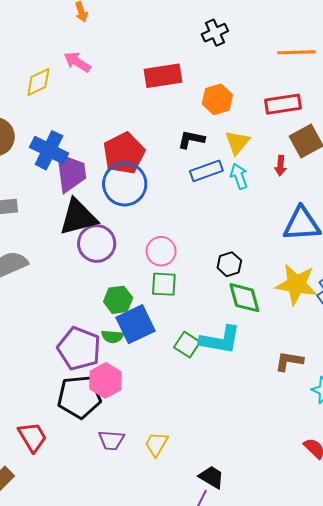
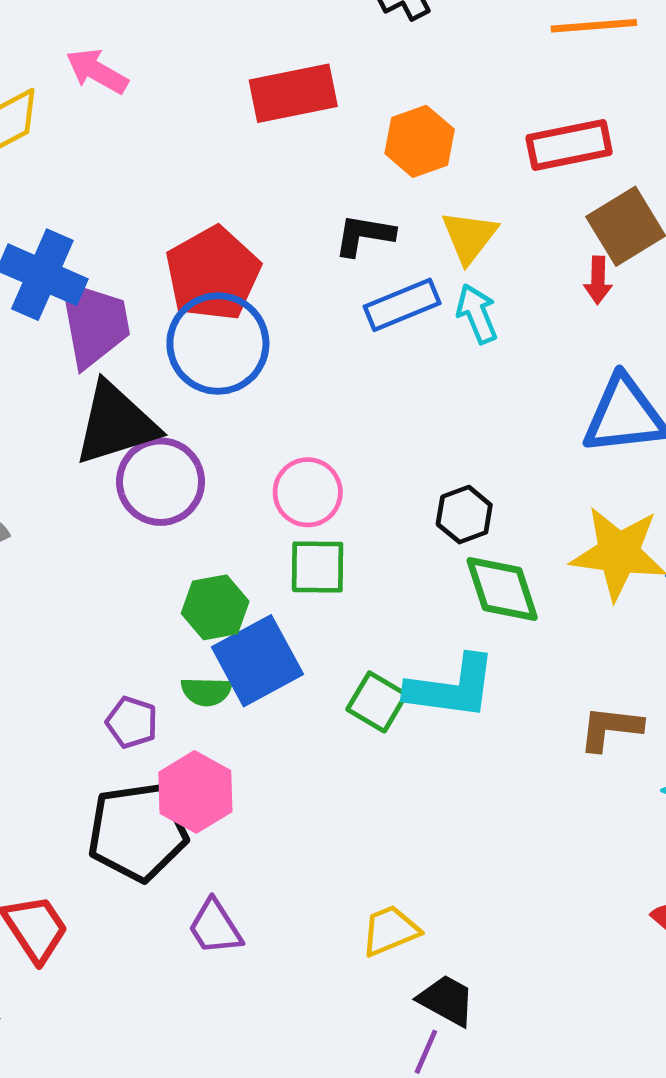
red arrow: (280, 166) -> (598, 280), moved
purple pentagon: (79, 349) -> (132, 722), size x0.5
purple trapezoid: (111, 440) -> (215, 927), turned 56
yellow trapezoid: (156, 444) -> (390, 931), moved, turned 40

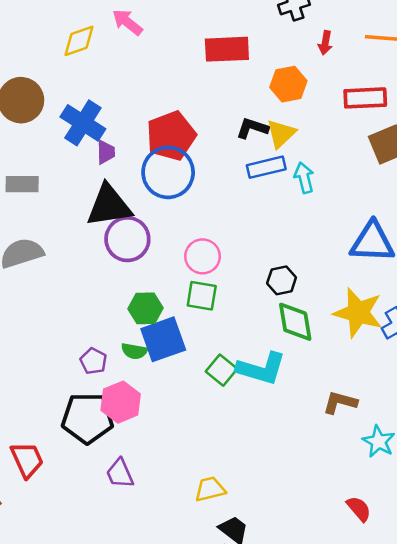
yellow triangle: (469, 237) -> (281, 134), moved
red arrow: (598, 280) -> (325, 43), moved
purple trapezoid: (94, 323) -> (106, 152), size x0.5

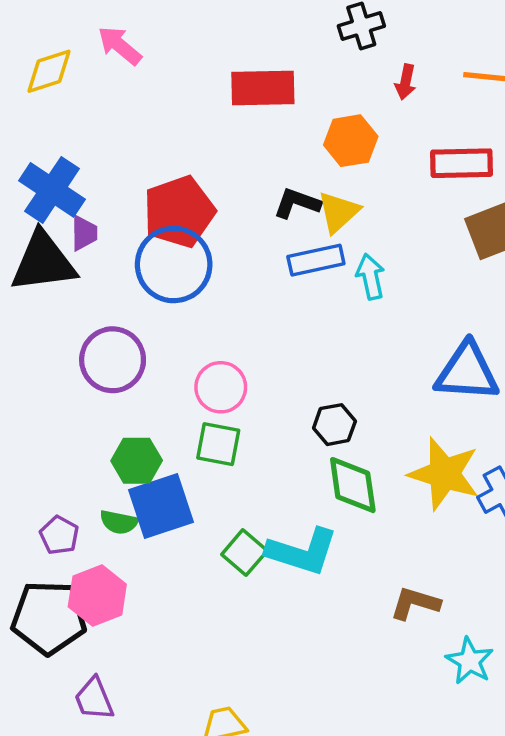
black triangle: (109, 206) -> (43, 262), moved

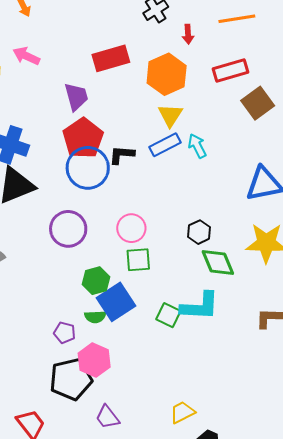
orange hexagon: (351, 141) -> (167, 74), size x1.4
black L-shape: (297, 203) -> (122, 155), moved
purple trapezoid: (84, 233) -> (76, 97), moved, size x1.4

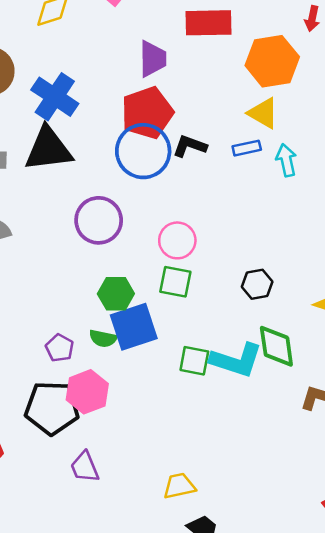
yellow triangle: (170, 115) -> (263, 113), turned -48
blue rectangle: (165, 145) -> (247, 148), size x0.7
black hexagon: (199, 232) -> (257, 284), moved
green diamond: (218, 262) -> (276, 346), moved
green square: (168, 315) -> (194, 361), turned -30

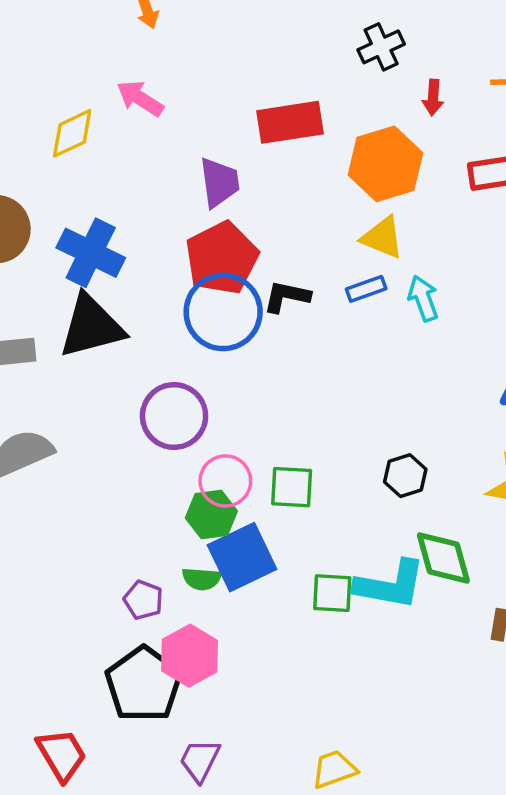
pink circle: (177, 240) -> (225, 481), moved
black pentagon: (52, 408) -> (143, 684), turned -30
purple trapezoid: (85, 467) -> (200, 760), turned 56

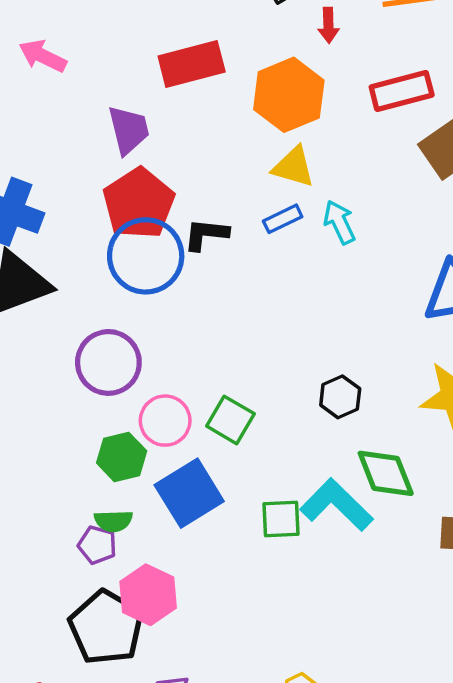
green square: (292, 487) -> (230, 420), turned 33
green hexagon: (211, 515) -> (122, 457), moved
green semicircle: (202, 579) -> (113, 521), moved
cyan L-shape: (390, 585) -> (337, 505), turned -140

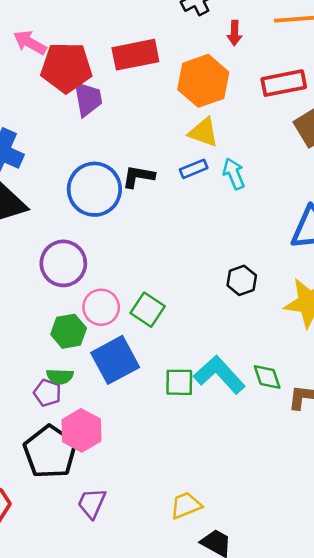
red pentagon: (139, 203) -> (66, 68), moved, turned 30
black hexagon: (340, 397) -> (242, 280), moved
green diamond: (386, 473) -> (267, 377), moved, size x0.7

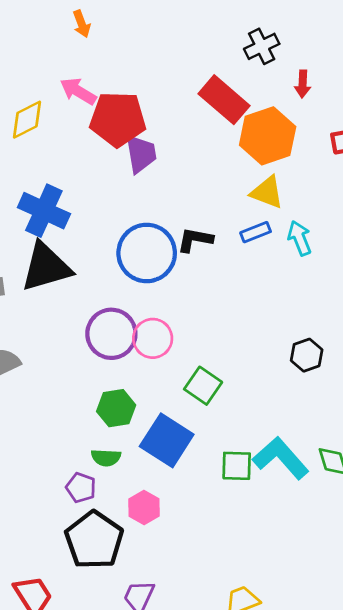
red rectangle: (135, 55) -> (224, 100), moved, turned 51
pink circle: (101, 307) -> (153, 338), moved
blue square: (115, 360) -> (167, 440), turned -30
purple pentagon: (47, 393) -> (81, 488), moved
pink hexagon: (81, 430) -> (144, 508), moved, size x0.7

